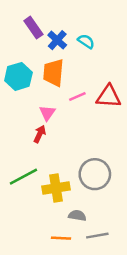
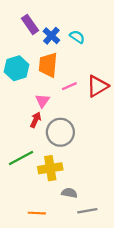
red triangle: (109, 96) -> (97, 86), turned -35
gray circle: (95, 174) -> (60, 132), moved
orange line: (61, 238) -> (37, 213), moved

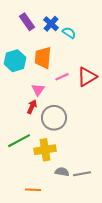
blue cross: (51, 36) -> (51, 24), moved
gray line: (87, 211) -> (82, 174), moved

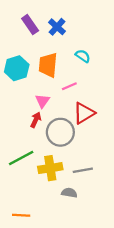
cyan semicircle: (69, 33) -> (83, 56), moved
red triangle: (87, 77) -> (84, 113), moved
gray line: (82, 174) -> (83, 170), moved
orange line: (33, 190) -> (21, 215), moved

